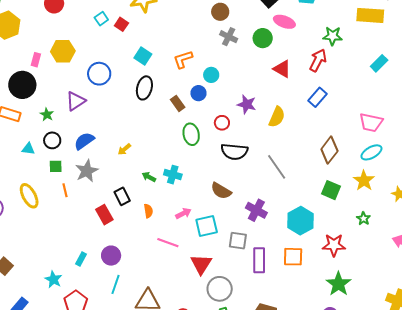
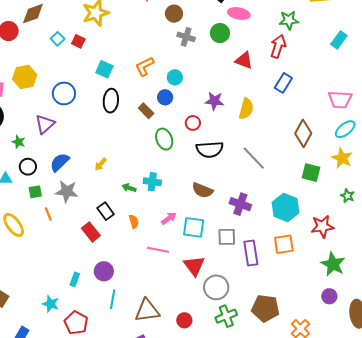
gray star: (87, 171) -> (67, 191), turned -30
cyan square: (207, 226) -> (194, 227), turned 30

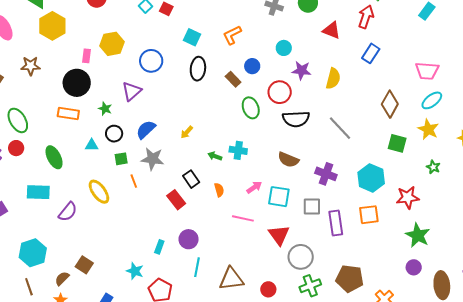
cyan circle: (175, 77) -> (284, 48), moved
red circle: (193, 123) -> (280, 92), size x1.5

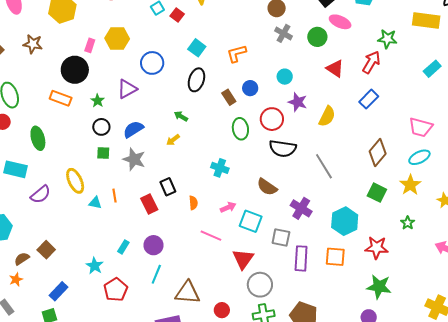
cyan triangle: (92, 145) -> (95, 203), moved
green arrow: (215, 156) -> (181, 116), moved
orange line: (134, 181) -> (115, 196), moved
green star: (418, 235) -> (379, 287), turned -30

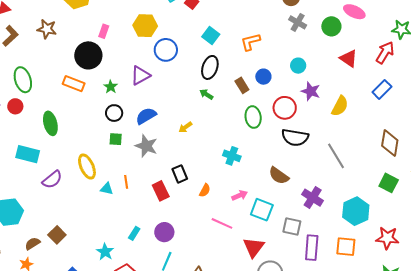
yellow hexagon: (117, 38) -> (145, 26), moved
green arrow: (181, 116) -> (206, 94), moved
brown diamond: (378, 153) -> (390, 143), turned -32
orange semicircle: (193, 203) -> (205, 190), turned 32

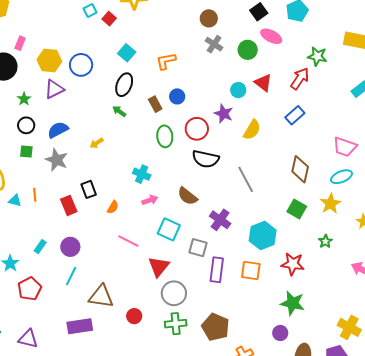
yellow hexagon: (145, 26) -> (49, 60), moved
cyan circle: (298, 66) -> (238, 90), moved
pink arrow: (240, 195) -> (150, 200), moved

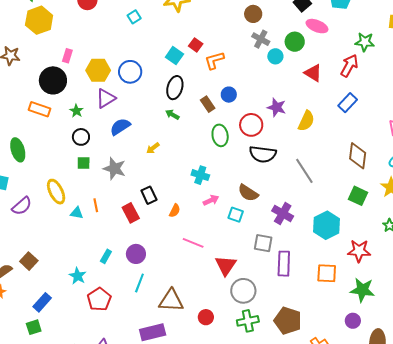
red square: (109, 19) -> (196, 45), moved
cyan circle: (238, 90) -> (275, 56), moved
blue semicircle: (58, 130) -> (120, 127), moved
cyan square: (169, 229) -> (236, 215), moved, size x0.7
orange square: (251, 270) -> (327, 273), moved

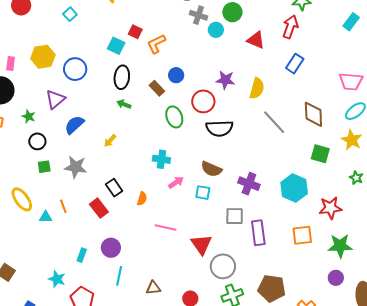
yellow hexagon: (98, 70) -> (43, 57), moved
gray line: (304, 171) -> (274, 122), moved
brown triangle: (171, 301) -> (153, 288), size x0.6

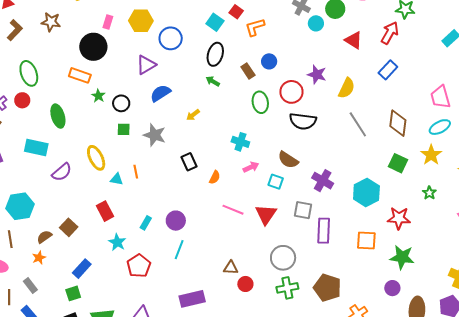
pink trapezoid: (351, 81) -> (440, 97), turned 60
green star: (29, 116) -> (98, 96), moved
red rectangle: (99, 208) -> (105, 211), moved
red triangle: (201, 244) -> (266, 214), moved
brown triangle: (153, 288) -> (231, 268), moved

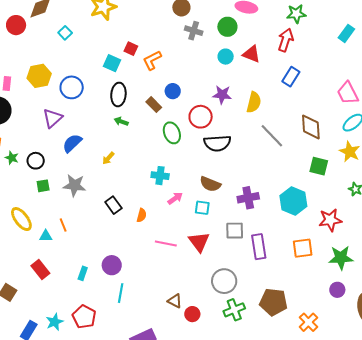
cyan circle: (316, 23) -> (226, 57), moved
purple cross: (323, 181) -> (248, 198), turned -30
cyan star: (117, 242) -> (55, 322), moved, turned 30
brown triangle: (231, 268) -> (175, 301), turned 35

